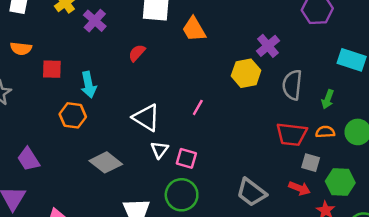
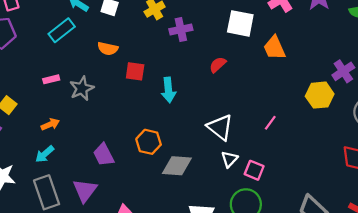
purple cross: (95, 21) -> (181, 30), turned 30
orange hexagon: (73, 115) -> (149, 142), moved
gray diamond: (106, 162) -> (177, 166), turned -40

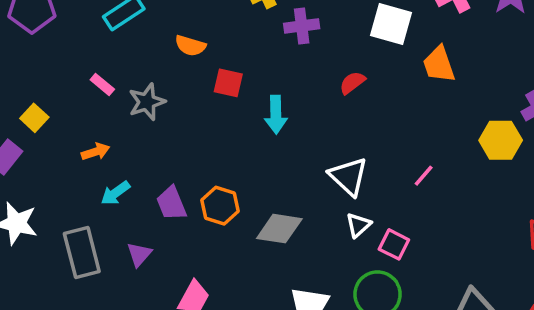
pink rectangle: (51, 79) -> (102, 85), turned 49
orange hexagon: (149, 142) -> (220, 206), moved
cyan arrow: (45, 154) -> (115, 193), moved
purple triangle: (85, 190) -> (139, 254), size x0.7

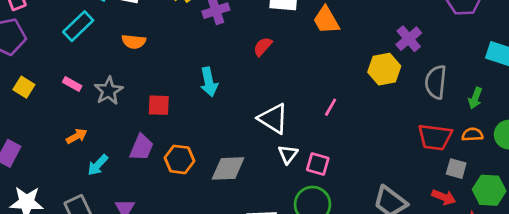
red square: (228, 83) -> (159, 105), moved
yellow square: (34, 118) -> (24, 87), moved
purple trapezoid: (171, 203) -> (141, 147), moved, turned -124

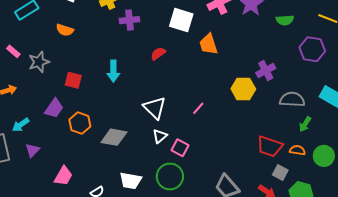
gray semicircle: (436, 82) -> (292, 100), moved, turned 75
cyan arrow: (98, 165) -> (21, 125), moved

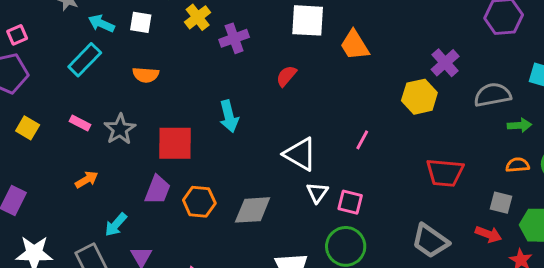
red square: (73, 80) -> (175, 143), size x1.5
green arrow: (305, 124) -> (519, 125), turned -112
red trapezoid: (270, 146) -> (445, 173), moved

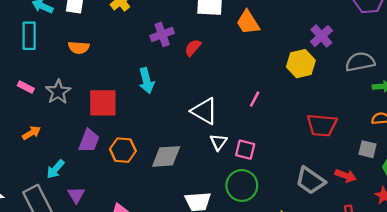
purple cross: (234, 38) -> (162, 34), moved
cyan rectangle: (85, 60) -> (29, 36), turned -44
red arrow: (488, 234) -> (346, 176), moved

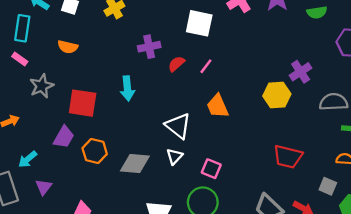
orange trapezoid: (248, 22) -> (218, 106), moved
pink rectangle: (26, 87) -> (20, 59), moved
pink line: (255, 99) -> (206, 66), moved
white triangle: (219, 142) -> (174, 156), moved

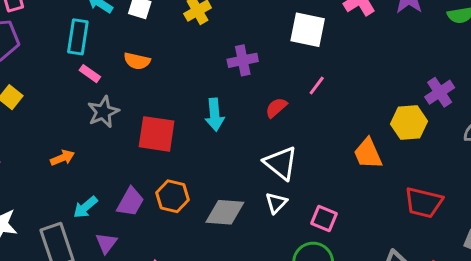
pink rectangle: (20, 59) -> (90, 74), moved
red semicircle: (176, 64) -> (276, 108), moved
orange trapezoid: (218, 106) -> (368, 154), moved
purple trapezoid: (64, 137) -> (130, 202), moved

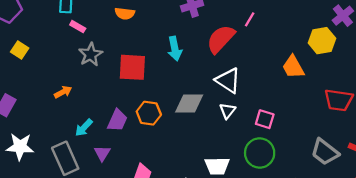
orange semicircle: (137, 61) -> (125, 13), moved
red semicircle: (276, 108) -> (221, 39), size x1.8
gray diamond: (225, 212) -> (189, 104), moved

